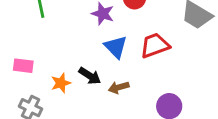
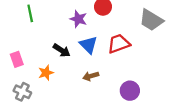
pink rectangle: (23, 66) -> (17, 59), turned 64
black arrow: (90, 76) -> (62, 50), moved

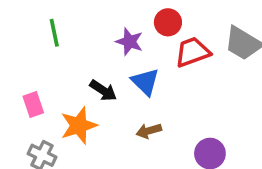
red trapezoid: (119, 44) -> (192, 52), moved
orange star: (46, 73) -> (79, 126), size x1.5

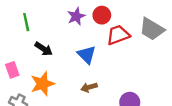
purple star: (129, 42) -> (76, 16), moved, turned 30
black arrow: (103, 91) -> (44, 49), moved

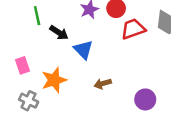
black arrow: (44, 49) -> (59, 33), moved
blue triangle: (87, 55) -> (83, 50), moved

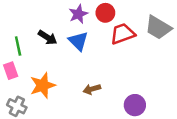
green line: (37, 16) -> (18, 46), moved
blue triangle: (83, 50) -> (78, 41), moved

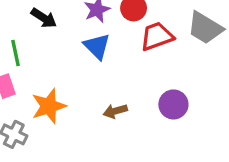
black arrow: (48, 37) -> (44, 18), moved
purple circle: (135, 105) -> (173, 104), moved

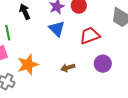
black arrow: (44, 18) -> (25, 12), turned -147
red trapezoid: (157, 36) -> (90, 36), moved

